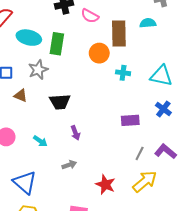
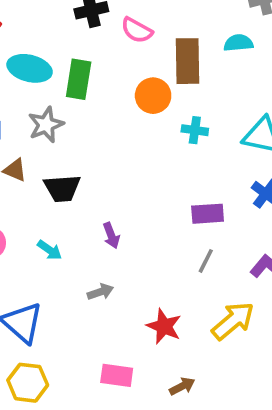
black trapezoid: (60, 102) -> (62, 188), moved
gray line: (140, 153) -> (206, 261), moved

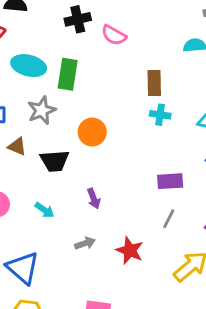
brown rectangle: (188, 61) -> (154, 83), moved, size x0.7
orange circle: (153, 96) -> (92, 132), moved
red star: (164, 326) -> (130, 251), moved

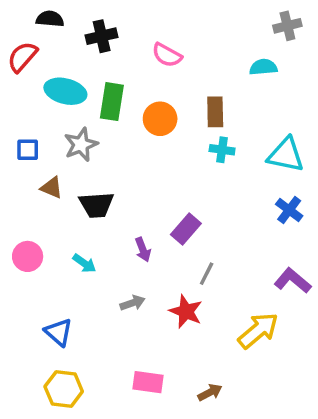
black cross: (78, 19) -> (102, 36), moved
orange circle: (92, 132) -> (160, 119), moved
purple rectangle: (170, 181) -> (186, 229), moved, turned -45
gray line: (169, 219) -> (207, 274), moved
blue triangle: (23, 268) -> (59, 332), size x0.7

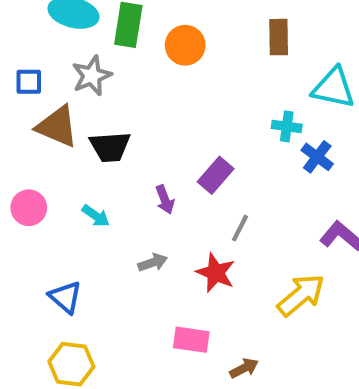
brown rectangle: (215, 112) -> (279, 37), moved
cyan cross: (222, 150) -> (287, 126), moved
brown triangle: (52, 188) -> (57, 126), size x1.6
blue cross: (289, 210) -> (317, 157), moved
pink rectangle: (148, 382) -> (191, 340), moved

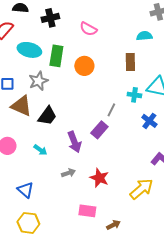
cyan cross: (287, 126) -> (134, 95), moved
black trapezoid: (110, 147) -> (47, 116), turned -50
purple arrow: (165, 200) -> (74, 142), size x1.5
gray line: (240, 228) -> (111, 110), moved

